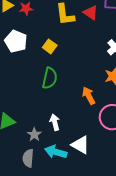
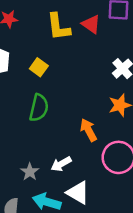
white arrow: (55, 122) -> (61, 164), moved, turned -105
gray star: (34, 135) -> (30, 172), moved

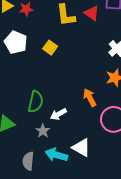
green semicircle: (39, 108) -> (36, 102), moved
white arrow: (61, 164) -> (58, 114), moved

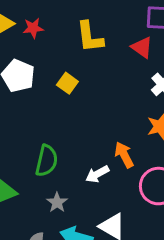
red triangle: (92, 13) -> (142, 47), moved
white arrow: (58, 114) -> (97, 174), moved

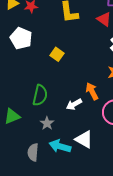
yellow square: (67, 83) -> (57, 54), moved

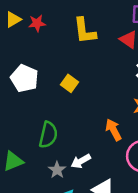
white pentagon: (21, 38) -> (24, 78), moved
white arrow: (74, 104) -> (81, 161), moved

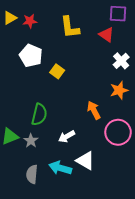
white pentagon: (24, 78) -> (31, 56), moved
gray star: (57, 170) -> (31, 141), moved

